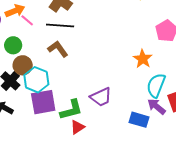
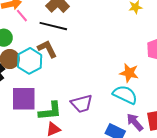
orange star: (143, 59) -> (129, 73), turned -30
cyan hexagon: (36, 80) -> (30, 61), moved
cyan semicircle: (156, 85) -> (125, 95), moved, turned 85

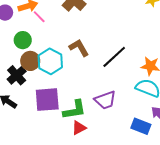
black line: (53, 26) -> (114, 57), moved, turned -52
brown L-shape: (47, 49) -> (79, 48), moved

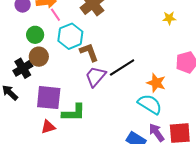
cyan hexagon: (50, 61) -> (70, 36), moved
purple trapezoid: (105, 100) -> (95, 77), moved, turned 140
red triangle: (79, 128) -> (48, 127), moved

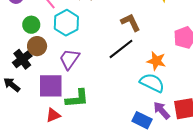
brown L-shape: (89, 52) -> (131, 22), moved
purple trapezoid: (95, 77) -> (69, 59), moved

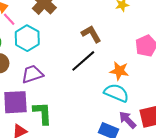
purple trapezoid: (69, 59) -> (32, 74), turned 40
green L-shape: (77, 98) -> (42, 113), turned -85

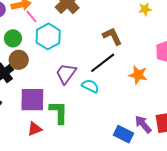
purple trapezoid: (32, 74) -> (66, 74), moved, turned -40
cyan semicircle: (116, 93) -> (90, 86), moved, size x0.7

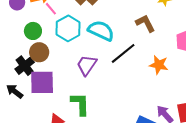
brown L-shape: (112, 36) -> (145, 23), moved
cyan semicircle: (90, 86) -> (101, 31), moved, size x1.5
purple square: (32, 100) -> (42, 82), moved

